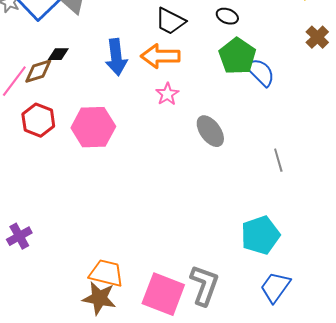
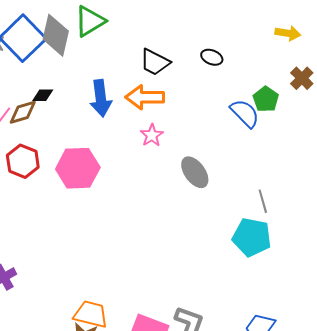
green pentagon: (237, 56) -> (266, 99), moved, size x0.7
cyan pentagon: (260, 235) -> (252, 237), moved, turned 30

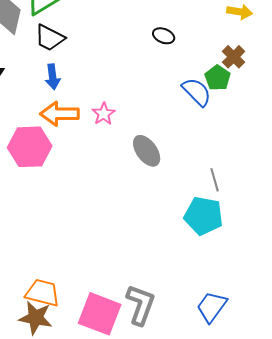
black trapezoid: (155, 62) -> (50, 38), moved
brown cross: (302, 78) -> (234, 57), moved
orange arrow: (145, 97) -> (60, 114), moved
blue arrow: (101, 98) -> (53, 77), size x0.7

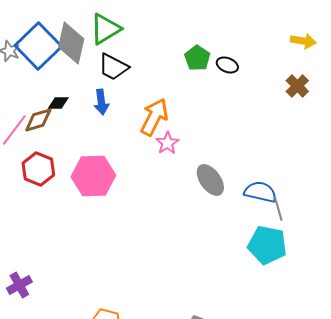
blue arrow: (53, 77) -> (101, 102), moved
green pentagon: (218, 78) -> (197, 58), moved
blue semicircle: (197, 92) -> (260, 192), moved, turned -32
orange arrow: (60, 114) -> (154, 117), moved, turned 117

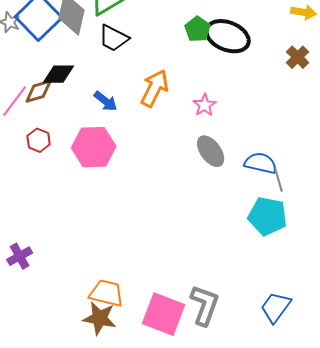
black ellipse: (227, 65) -> (228, 36), size x2.0
blue arrow: (101, 102) -> (106, 101), moved, turned -45
black diamond: (58, 103) -> (59, 74), size x1.5
pink star: (167, 143) -> (205, 105), moved
red hexagon: (38, 169) -> (39, 140), size x0.7

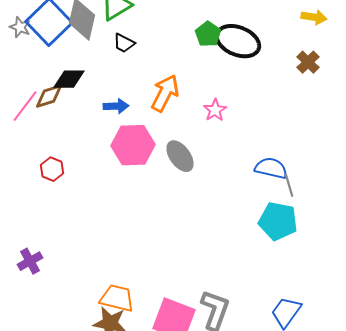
black trapezoid: (114, 38) -> (124, 43), size x0.7
blue arrow: (106, 101) -> (116, 106), turned -40
red hexagon: (39, 140) -> (52, 169), moved
pink hexagon: (94, 147) -> (133, 145), moved
gray ellipse: (211, 151) -> (180, 156), moved

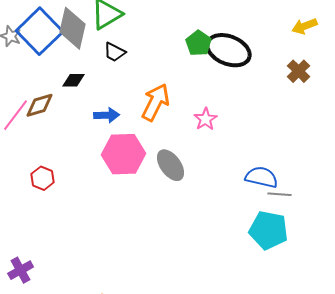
yellow arrow: (314, 17) -> (305, 26), turned 150
black diamond: (69, 79) -> (74, 80), moved, size x0.7
gray line: (289, 185) -> (280, 194), turned -70

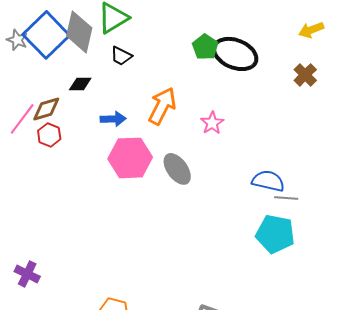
red hexagon: (43, 178) -> (49, 135), moved
purple cross: (21, 270) -> (27, 274), turned -35

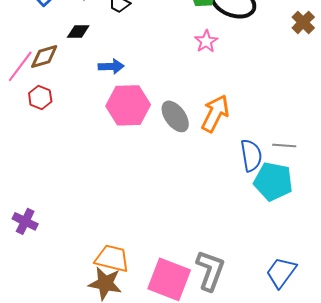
orange arrow: (162, 106) -> (215, 113), moved
pink star: (212, 123) -> (206, 41), moved
red hexagon: (49, 135) -> (40, 97), moved
blue semicircle: (268, 181) -> (251, 155), moved, turned 68

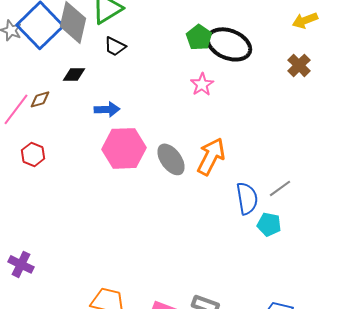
brown diamond: (44, 56) -> (40, 99), size x0.7
red hexagon: (40, 97) -> (33, 154), moved
gray line: (284, 145) -> (280, 188), turned -40
cyan pentagon: (273, 181) -> (269, 224), size x0.6

